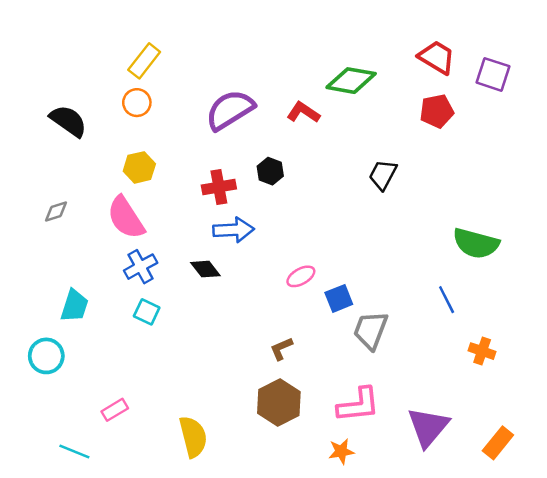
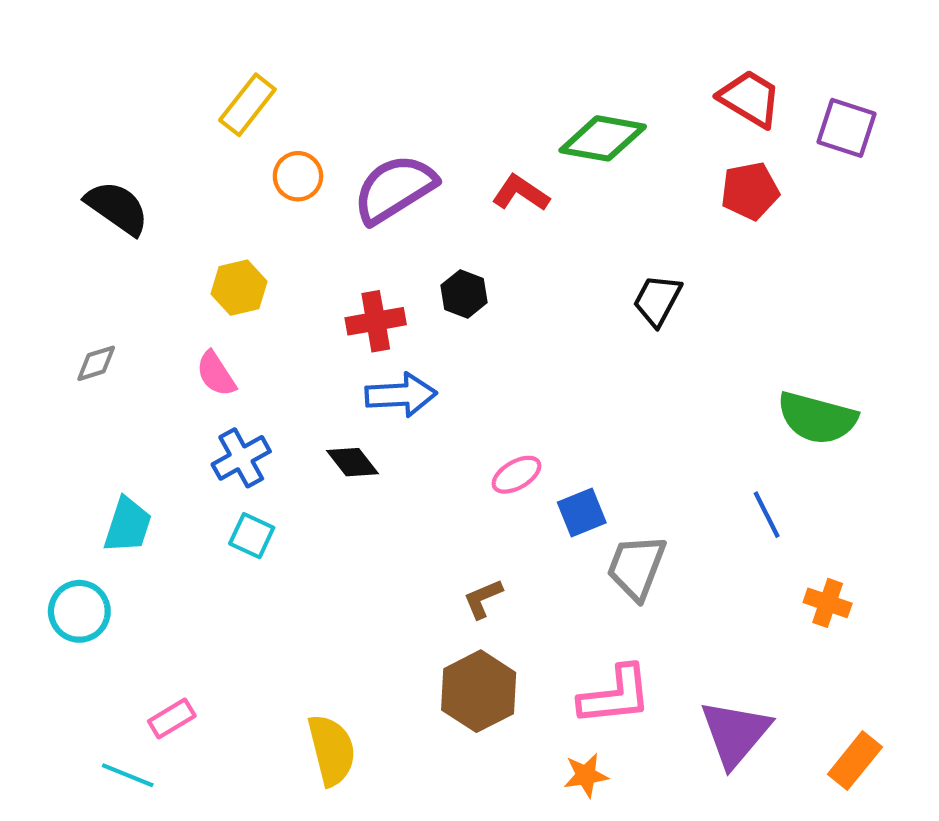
orange circle: (137, 103) -> (298, 176), moved
pink semicircle: (126, 218) -> (216, 374), size x0.6
pink rectangle: (115, 410) -> (172, 719), moved

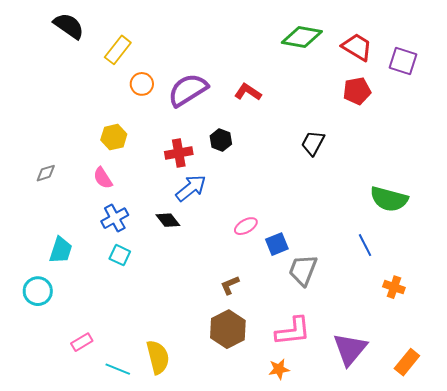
green diamond: (603, 138) -> (302, 37), moved
black semicircle: (117, 208) -> (69, 26), moved
blue arrow: (401, 395) -> (191, 188), turned -36
cyan line: (128, 775) -> (118, 369), moved

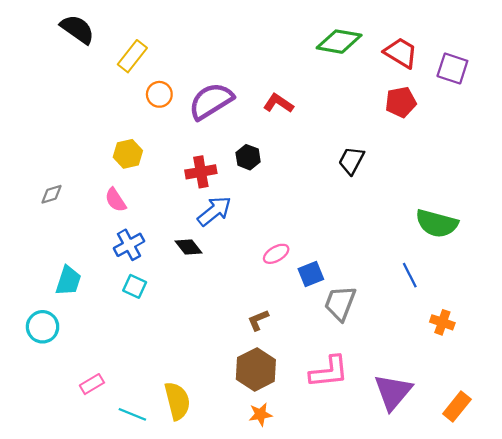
orange star: (279, 369) -> (260, 414), moved

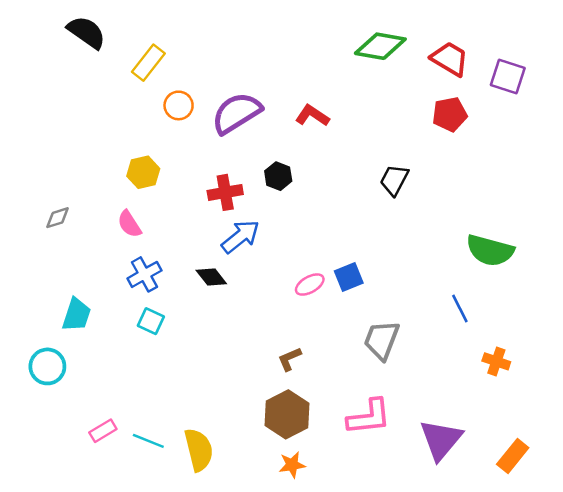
blue square: (311, 274) -> (349, 277), moved
cyan line: (132, 414) -> (148, 441), moved

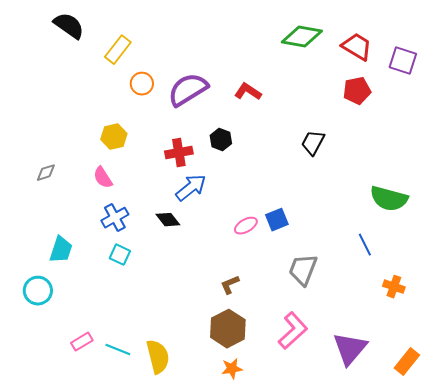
pink L-shape: (369, 417) -> (293, 331), turned -36

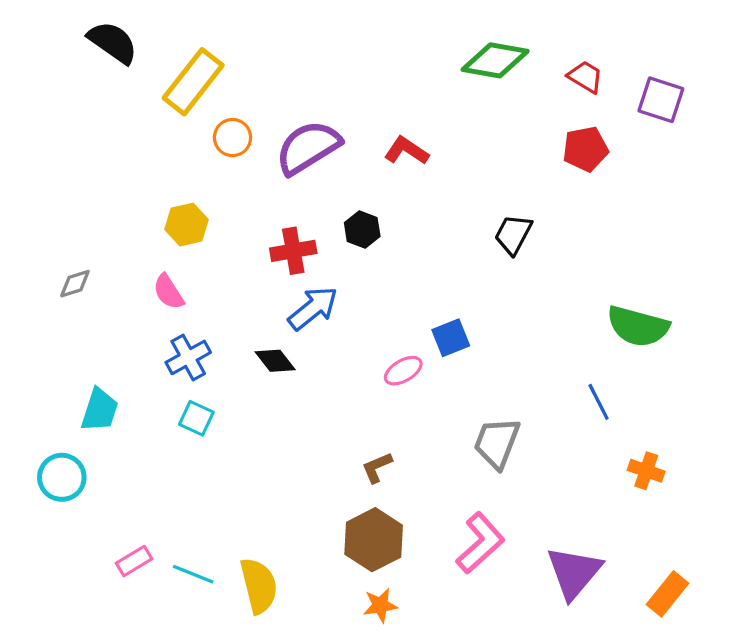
red trapezoid: (357, 47) -> (585, 77), size x0.7
yellow rectangle: (118, 50) -> (193, 82), size x1.4
blue square: (277, 220) -> (451, 338), moved

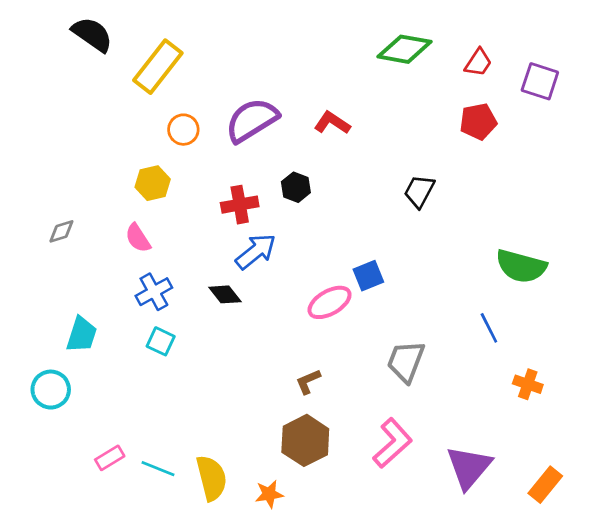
red trapezoid: (585, 77) -> (478, 63), turned 92
orange circle: (233, 138) -> (183, 130), moved
pink ellipse: (403, 371) -> (329, 302), size x1.4
orange star: (380, 605) -> (269, 494), moved

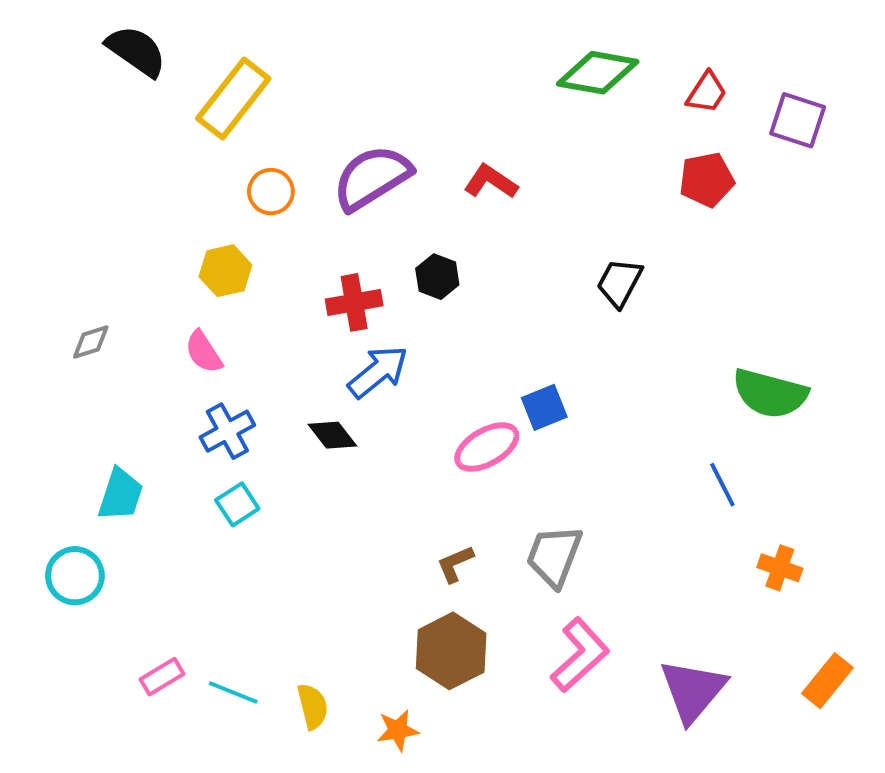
cyan square: (161, 341) -> (237, 504), turned 32
gray trapezoid: (406, 361) -> (554, 556), moved
yellow semicircle: (212, 478) -> (313, 706), size x0.7
orange rectangle: (545, 485) -> (827, 681), moved

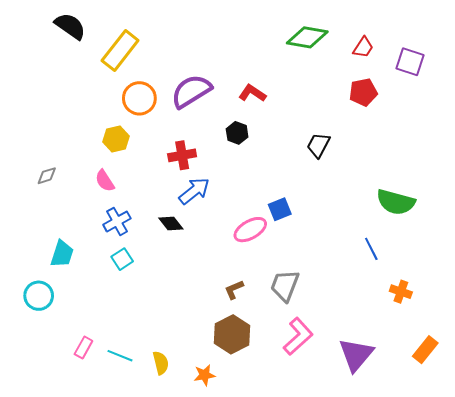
orange circle: (271, 192) -> (139, 98), size x1.4
black hexagon: (437, 277) -> (237, 133), moved
pink rectangle: (162, 677) -> (83, 348), turned -30

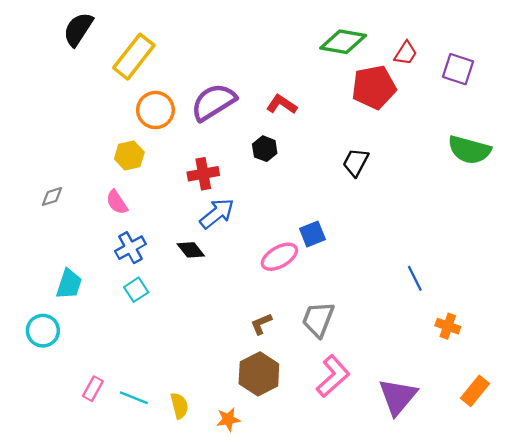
black semicircle: (70, 26) -> (78, 29), turned -92
red pentagon: (363, 92) -> (374, 87), moved, size x1.4
green semicircle: (396, 202) -> (469, 150), moved

